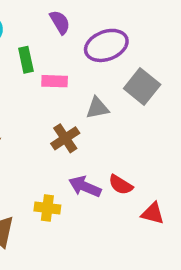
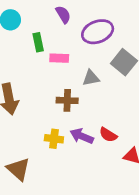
brown cross: (65, 138) -> (67, 100), turned 36
yellow cross: (47, 208) -> (54, 139), moved

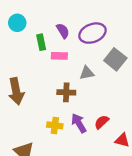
purple semicircle: (63, 15) -> (63, 31), moved
red semicircle: (108, 135) -> (102, 122), turned 105
purple arrow: (82, 136) -> (79, 123), turned 36

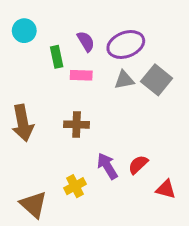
gray triangle: (87, 73) -> (124, 80), moved
brown cross: (66, 92) -> (77, 125), moved
yellow cross: (55, 125) -> (75, 186), moved, turned -35

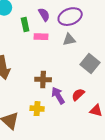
gray square: (157, 80) -> (90, 64), moved
brown cross: (77, 125) -> (43, 80), moved
yellow cross: (75, 186) -> (37, 109), turned 32

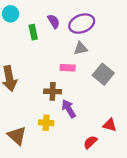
pink rectangle: (41, 37) -> (68, 68), moved
red semicircle: (78, 95) -> (90, 142), moved

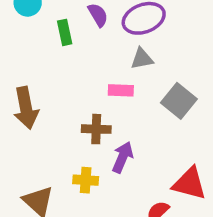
purple arrow: (69, 109) -> (123, 157), turned 54
red triangle: (110, 125) -> (189, 184), size x1.5

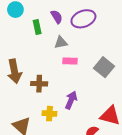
gray triangle: (142, 59) -> (61, 42), moved
brown cross: (96, 129) -> (39, 84), moved

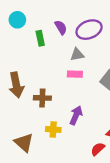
gray triangle: (61, 42) -> (77, 55), moved

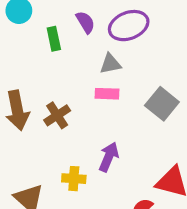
brown cross: (42, 98) -> (57, 115), moved, turned -35

